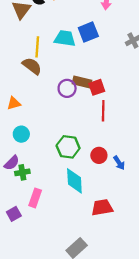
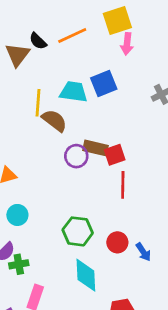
brown semicircle: (32, 66) -> (54, 120), moved

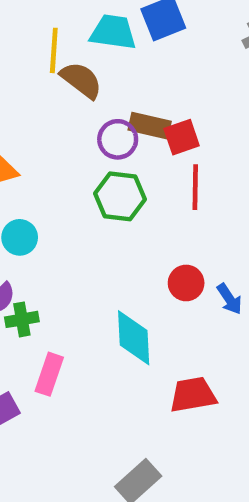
green hexagon: (78, 231) -> (120, 196), moved

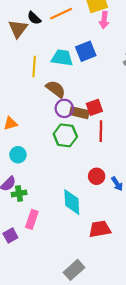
brown semicircle: (81, 80) -> (56, 89), moved
brown rectangle: (150, 126) -> (79, 113), moved

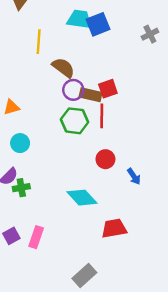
cyan trapezoid: (62, 58) -> (79, 19), moved
red line: (101, 131) -> (102, 116), moved
red circle: (97, 176) -> (105, 159), moved
cyan diamond: (72, 202) -> (82, 198), turned -40
pink rectangle: (32, 219) -> (36, 237), moved

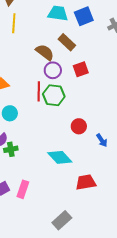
blue square: (98, 24) -> (84, 16), moved
yellow line: (39, 42) -> (14, 23), moved
brown rectangle: (91, 95) -> (67, 42), moved, turned 30
red line: (102, 116) -> (39, 91), moved

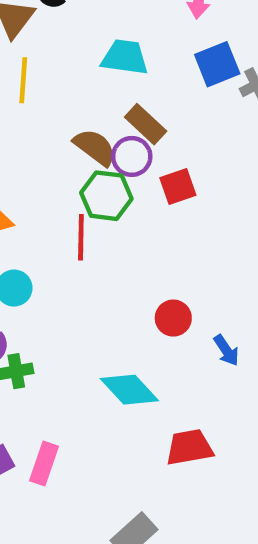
blue square: (84, 16) -> (217, 64), moved
purple circle: (53, 70) -> (132, 156), moved
green hexagon: (54, 95) -> (106, 196), moved

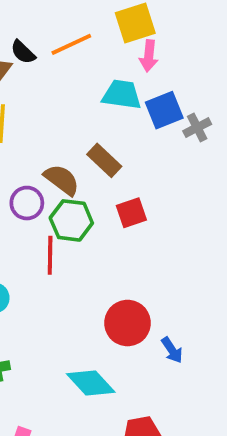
cyan trapezoid: (125, 57) -> (122, 95), moved
purple circle: (132, 156) -> (27, 203), moved
red circle: (173, 318) -> (127, 323), size x1.5

